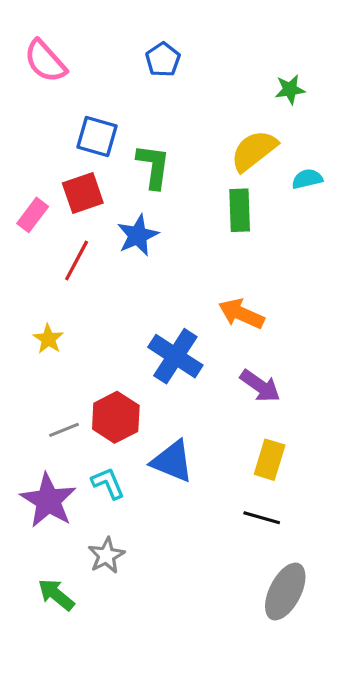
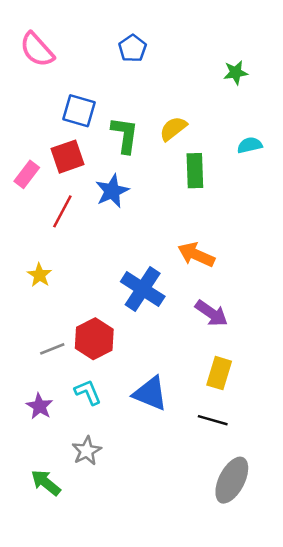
yellow semicircle: (254, 151) -> (173, 129), moved, size x0.7
blue triangle: (172, 461) -> (150, 393), moved
purple star: (48, 501) -> (39, 406), size x0.6

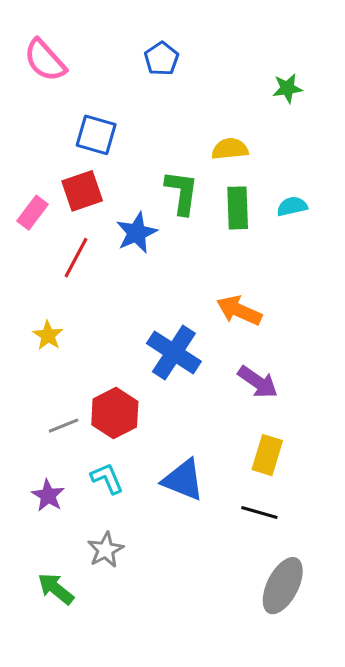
yellow semicircle: (173, 129) -> (230, 149), moved, turned 32
green L-shape: (125, 135) -> (182, 192), moved
cyan semicircle: (250, 145) -> (292, 206), moved

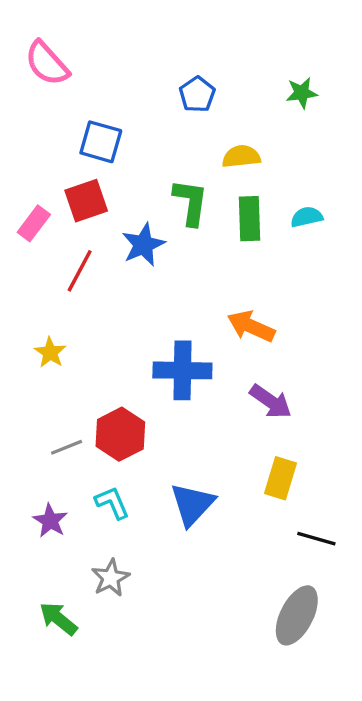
blue pentagon: (161, 59) -> (197, 94), moved
blue cross: (174, 352) -> (182, 370), turned -32
blue triangle: (183, 480) -> (192, 504), turned 51
black line: (259, 513) -> (316, 539), moved

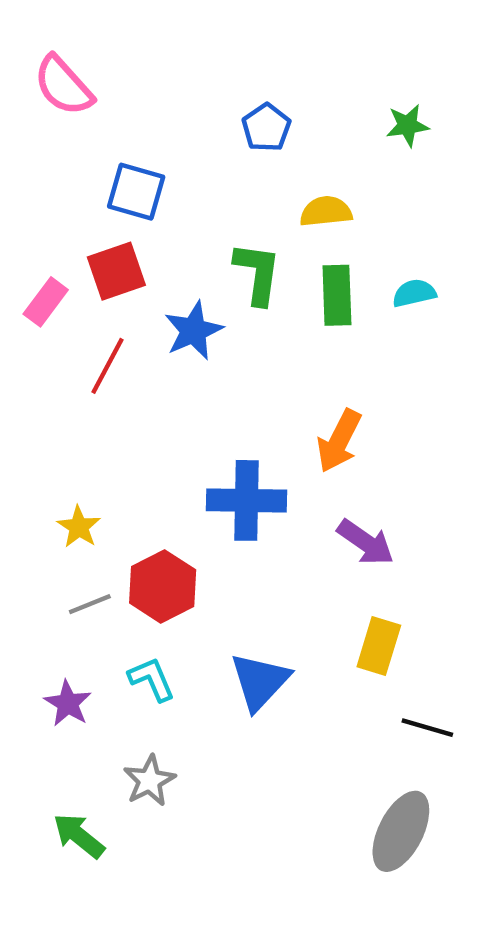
orange arrow: (251, 326) -> (339, 441), turned -87
yellow star: (50, 352) -> (79, 527), moved

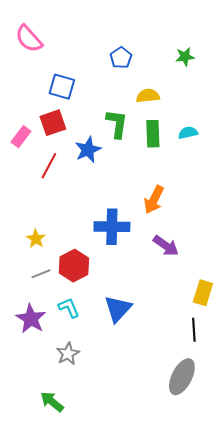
yellow rectangle: (379, 646) -> (203, 293), moved
purple star: (68, 703) -> (31, 319), size x1.4
black line: (427, 728) -> (194, 330), turned 70
green arrow: (79, 836) -> (52, 402), moved

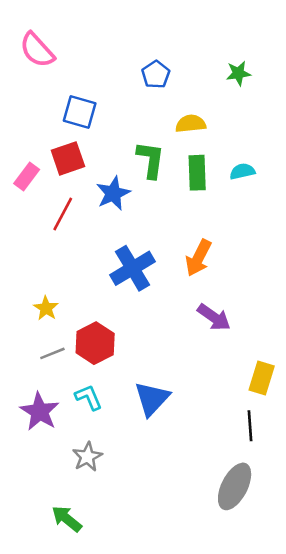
blue cross: (112, 227) -> (133, 268), moved, turned -32

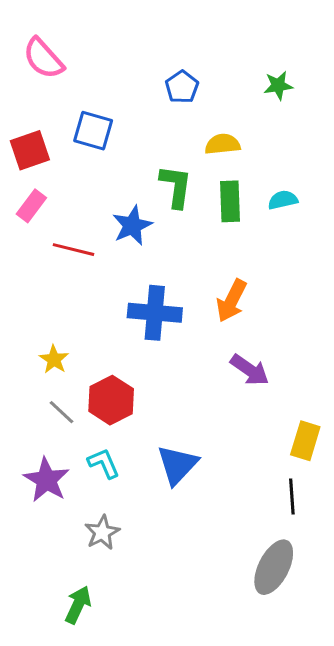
red square: (68, 158) -> (30, 150), moved
red line: (63, 214) -> (74, 250), turned 76
blue cross: (133, 268) -> (155, 313), turned 36
gray line: (52, 353) -> (61, 412), turned 65
green arrow: (67, 519) -> (78, 605), turned 76

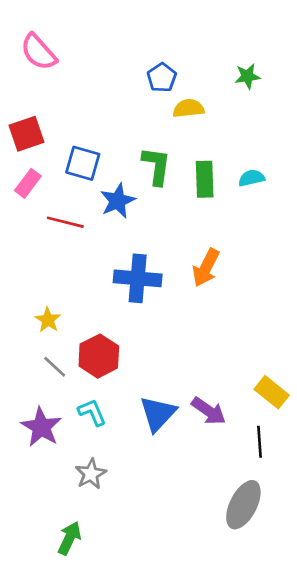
blue square: (93, 131) -> (83, 163), moved
yellow semicircle: (223, 144) -> (189, 108), moved
purple arrow: (250, 370) -> (209, 411), moved
yellow rectangle: (305, 441) -> (272, 392), turned -68

